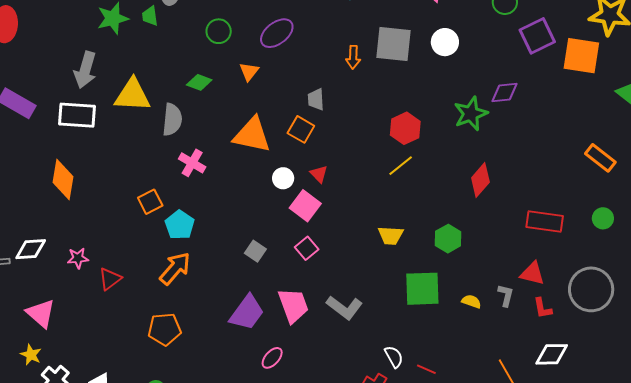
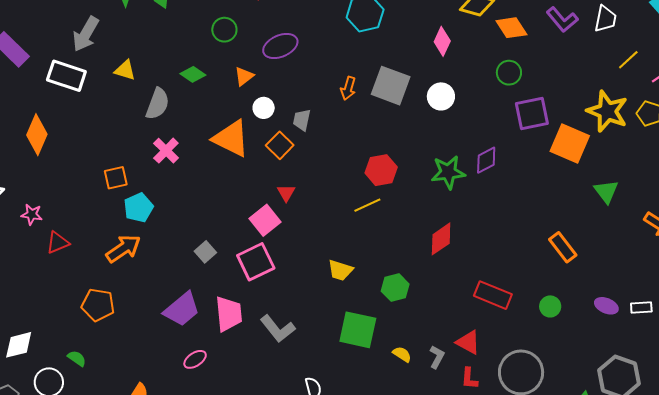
purple diamond: (505, 92) -> (486, 160), turned -36
yellow triangle: (132, 95) -> (125, 70), size x0.6
white circle: (283, 178) -> (264, 108), moved
pink square: (307, 248) -> (256, 262), size x1.6

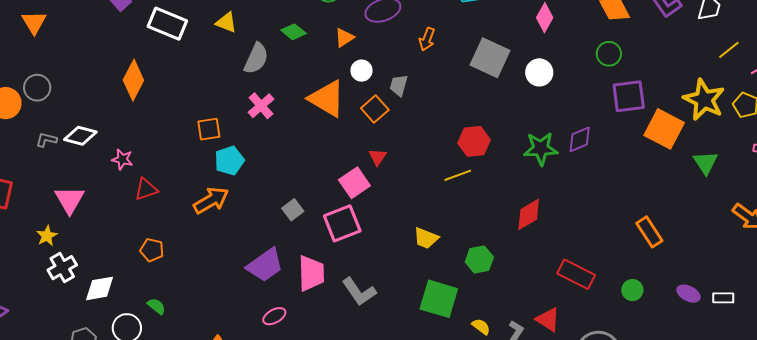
orange arrow: (348, 88) -> (427, 39), moved
green triangle: (606, 191) -> (706, 163), moved
orange pentagon: (98, 305) -> (152, 250), moved, size x0.7

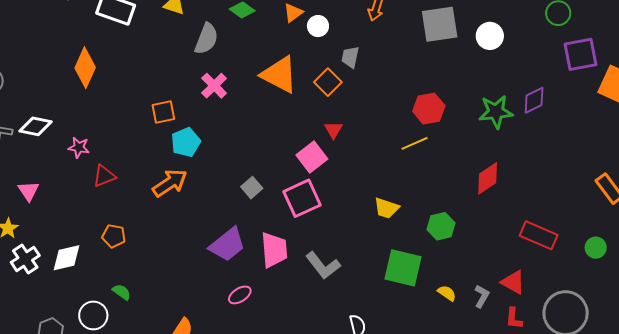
gray square: (490, 58) -> (440, 24), turned -30
white circle: (361, 71) -> (318, 26), moved
pink triangle: (70, 200) -> (29, 191), size x0.7
white diamond: (100, 288) -> (67, 258), moved

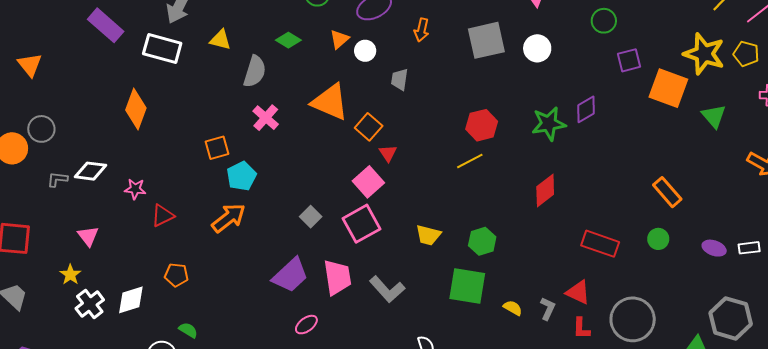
purple square: (580, 54) -> (629, 60), size x0.7
orange square: (328, 82) -> (369, 127), moved
yellow trapezoid: (386, 208) -> (428, 235), moved
green hexagon: (441, 226) -> (482, 241), moved
green circle: (596, 248) -> (658, 239), moved

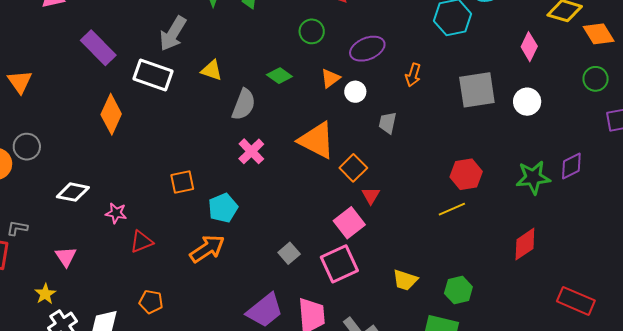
orange diamond: (136, 109) -> (111, 114), moved
orange square: (217, 148) -> (182, 182), moved
gray L-shape: (57, 179) -> (17, 228), moved

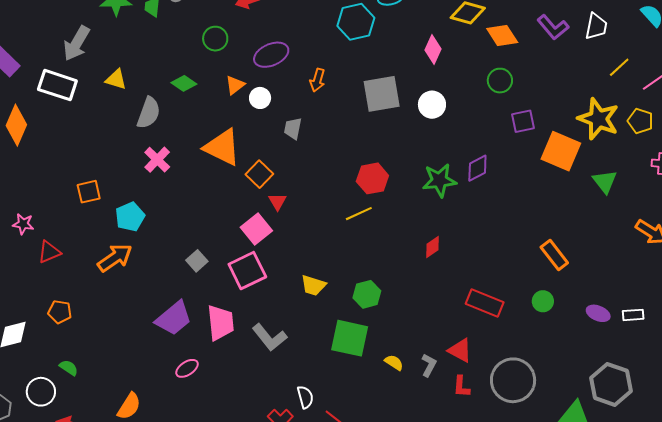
red diamond: (525, 244) -> (433, 247), size x0.7

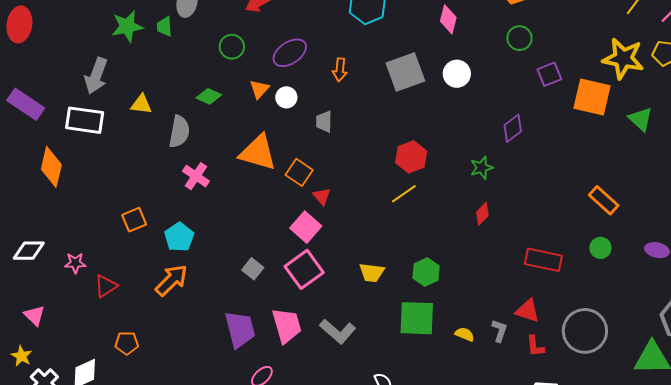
green star: (439, 180) -> (482, 168), moved, size x0.7
purple trapezoid: (174, 318) -> (240, 329), turned -54

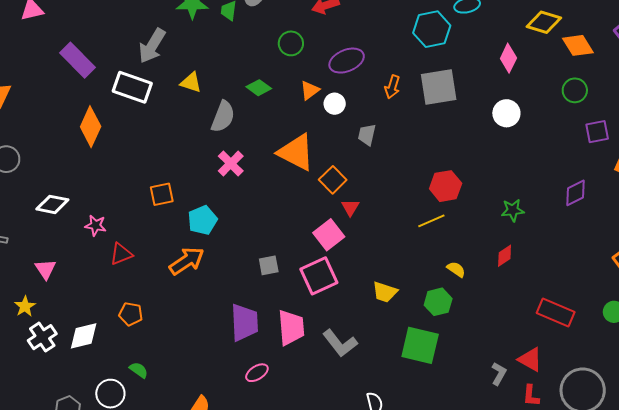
gray square: (405, 72) -> (439, 87), moved
purple diamond: (513, 128) -> (576, 193), moved
gray square: (253, 269) -> (269, 265), turned 30
yellow semicircle: (465, 334) -> (456, 269), moved

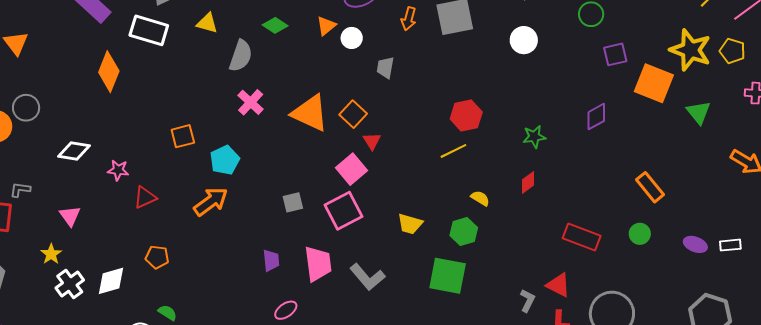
orange triangle: (296, 152) -> (310, 113), moved
purple trapezoid: (244, 322) -> (271, 260), size x0.6

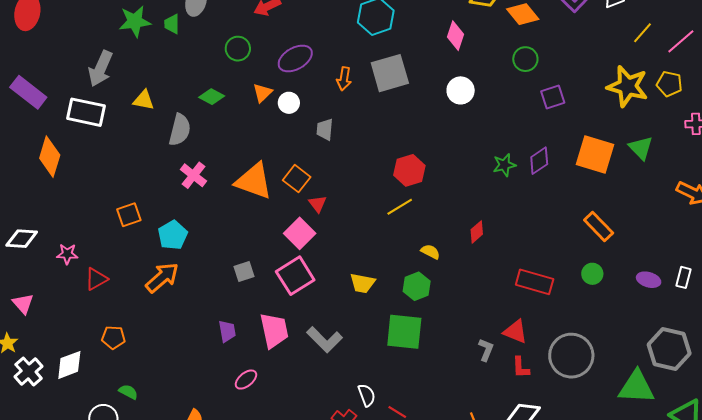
orange square: (654, 83) -> (595, 155), moved
green star: (534, 137) -> (504, 165), moved
white rectangle: (730, 245) -> (684, 277), turned -65

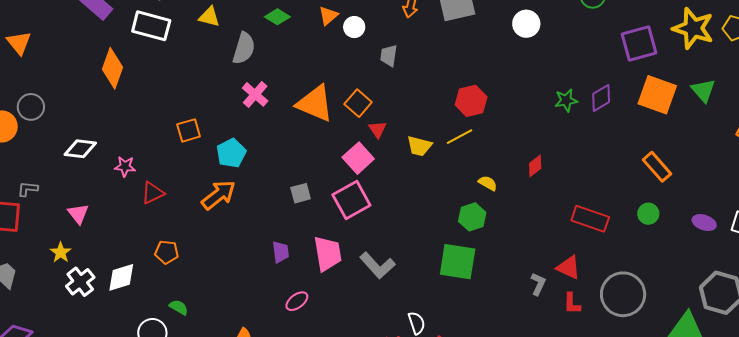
purple square: (553, 97) -> (639, 43), moved, size x1.5
yellow trapezoid: (363, 283) -> (419, 146), moved

